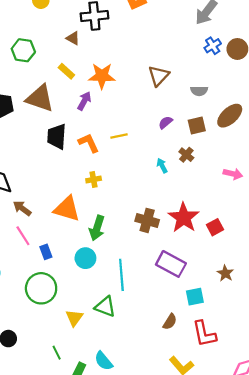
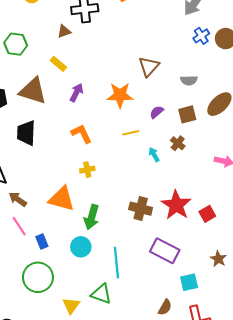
brown triangle: (73, 38) -> (64, 31), turned -48
orange star: (102, 76) -> (120, 95), moved
yellow line: (119, 136) -> (131, 133), moved
black trapezoid: (57, 137) -> (26, 133), moved

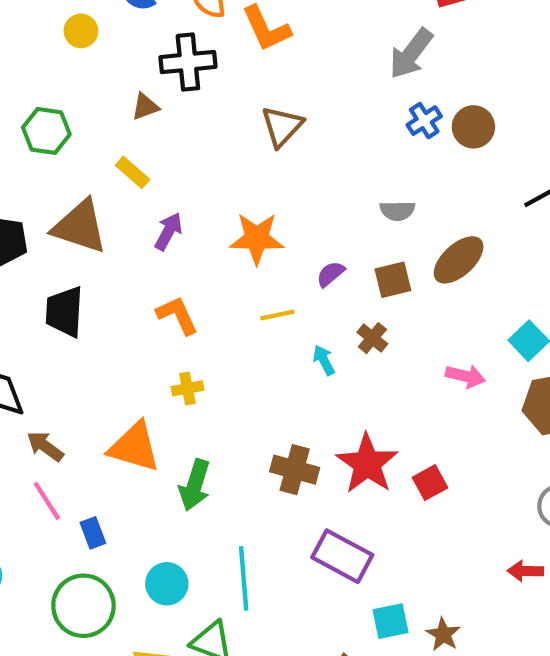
brown triangle: (149, 66) -> (282, 126), moved
cyan circle: (81, 247) -> (167, 584), moved
brown star: (218, 259) -> (443, 634), moved

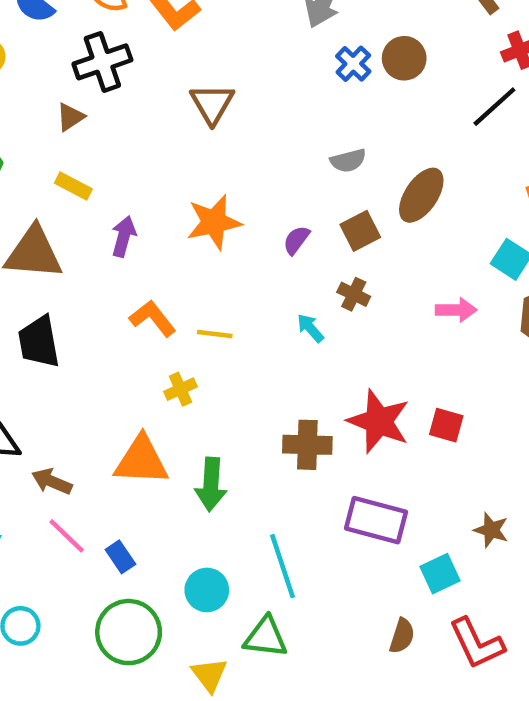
yellow line: (277, 315) -> (215, 334), moved, turned 32
red square: (430, 483) -> (446, 425), turned -32
brown star: (443, 634) -> (491, 530), moved

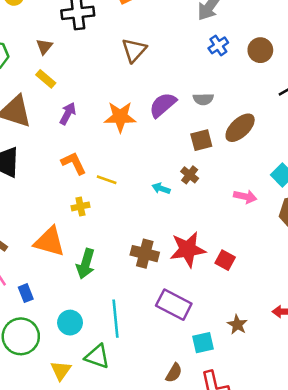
brown circle: (404, 58) -> (260, 50), moved
brown triangle: (70, 117) -> (44, 47), moved, turned -30
purple semicircle: (296, 240) -> (163, 105), moved, size x1.6
cyan arrow: (310, 328) -> (161, 188), turned -42
red star: (379, 421) -> (188, 249), turned 30

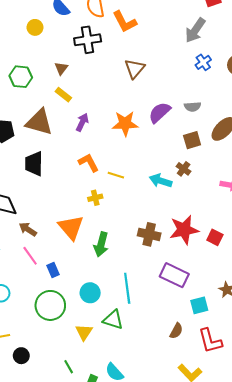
cyan arrow: (161, 188) -> (161, 181), size x1.5
orange triangle: (49, 242) -> (71, 227), turned 36

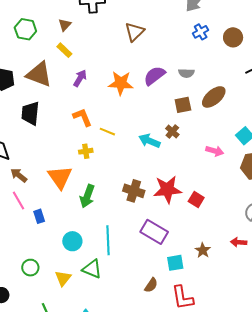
green circle: (50, 305) -> (30, 268), moved, size x0.6

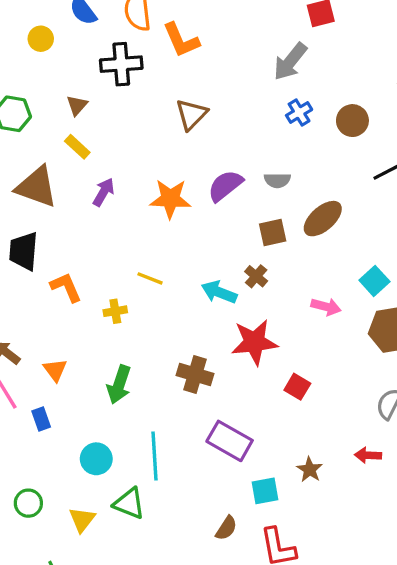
orange L-shape: (82, 117) -> (66, 287), moved
orange triangle: (60, 177) -> (55, 370), moved, size x0.6
red star: (167, 190) -> (254, 342), moved

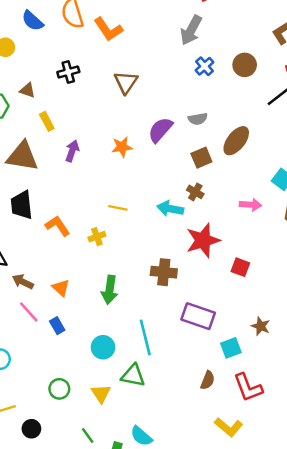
black cross: (121, 64) -> (68, 72), moved, size x0.7
brown triangle: (77, 105) -> (28, 90), moved, turned -42
yellow rectangle: (77, 147) -> (47, 121), turned 30
orange star: (170, 199) -> (122, 147), size x0.7

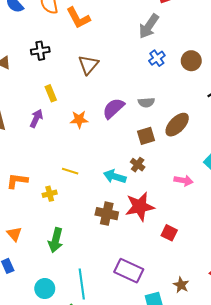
yellow rectangle: (47, 121) -> (51, 93), moved
orange L-shape: (58, 226) -> (17, 181), turned -55
brown cross: (164, 272) -> (107, 214), moved

